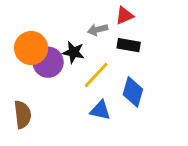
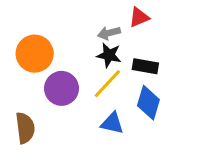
black rectangle: (129, 45) -> (145, 66), moved
black star: (73, 52) -> (109, 55), moved
purple circle: (48, 62) -> (62, 88), moved

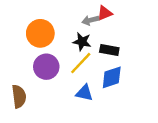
gray arrow: (109, 33) -> (90, 20), moved
orange circle: (35, 54) -> (40, 33), moved
blue diamond: (148, 103) -> (112, 77), turned 55

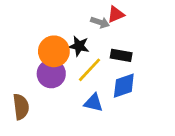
gray arrow: (90, 20) -> (100, 22), turned -147
orange circle: (40, 33) -> (54, 51), moved
black star: (82, 42) -> (79, 46), moved

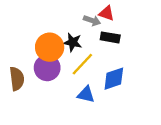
red triangle: (116, 14) -> (107, 13), turned 42
black rectangle: (121, 55) -> (110, 37), moved
brown semicircle: (21, 107) -> (17, 79), moved

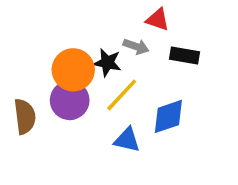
gray arrow: (92, 20) -> (136, 46), moved
black rectangle: (110, 37) -> (185, 55), moved

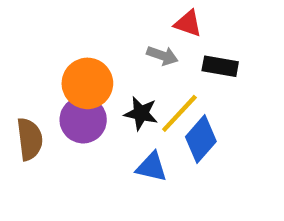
black star: (107, 63) -> (141, 113), moved
yellow line: (122, 95) -> (179, 113), moved
blue diamond: (168, 116) -> (201, 139), turned -30

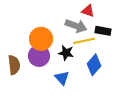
gray arrow: (162, 56) -> (76, 26), size x1.5
yellow line: (179, 113) -> (84, 41), moved, turned 35
blue triangle: (152, 167) -> (62, 78), moved, turned 35

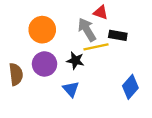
gray arrow: (76, 26) -> (87, 30), turned -140
orange circle: (41, 39) -> (42, 30), moved
blue diamond: (94, 65) -> (130, 87), moved

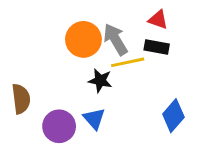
red triangle: (101, 12) -> (158, 20), moved
orange circle: (42, 30) -> (83, 39), moved
purple circle: (45, 64) -> (59, 126), moved

